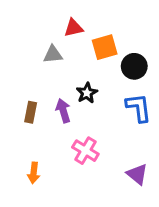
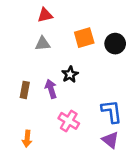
red triangle: (74, 28) -> (45, 15), moved
black circle: (134, 66) -> (115, 44), moved
blue L-shape: (139, 108) -> (112, 111), moved

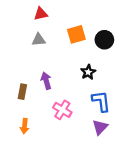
black star: (70, 75) -> (88, 72), moved
brown rectangle: (25, 90) -> (22, 92), moved
purple triangle: (110, 140) -> (100, 127), turned 35

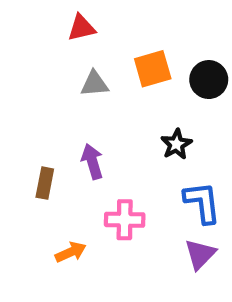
gray triangle: (39, 40) -> (94, 84), moved
pink cross: (62, 110) -> (125, 220), turned -30
orange arrow: (25, 126) -> (71, 252), moved, turned -120

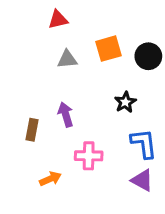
purple triangle: (200, 254) -> (142, 180), turned -45

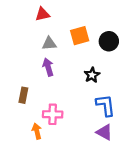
purple arrow: (66, 114) -> (48, 67), moved
pink cross: (89, 156) -> (53, 114), moved
orange arrow: (50, 179) -> (37, 131), turned -80

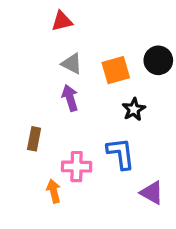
orange square: (80, 36) -> (116, 70), moved
gray triangle: (49, 43) -> (72, 64), turned 32
blue L-shape: (105, 105) -> (121, 154), moved

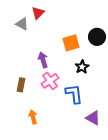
red triangle: (62, 21) -> (38, 13), turned -32
gray triangle: (72, 64) -> (22, 24), moved
pink cross: (77, 167) -> (50, 81), moved, turned -36

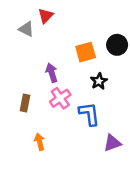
purple triangle: (93, 118) -> (112, 143), turned -49

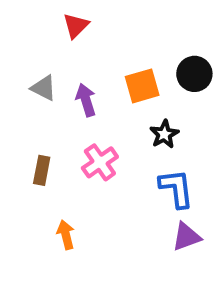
gray triangle: (26, 29) -> (44, 88), moved
purple arrow: (52, 73) -> (86, 100), moved
blue L-shape: (89, 114) -> (176, 188), moved

